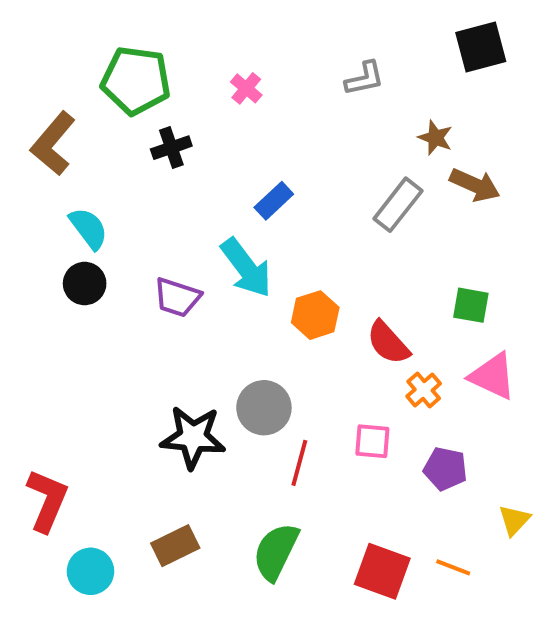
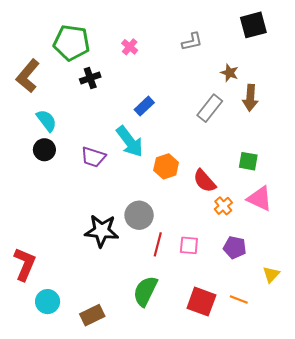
brown arrow: (475, 185) -> (250, 98), turned 70
pink square: (372, 441) -> (189, 245), moved
brown rectangle: (175, 546) -> (92, 315), moved

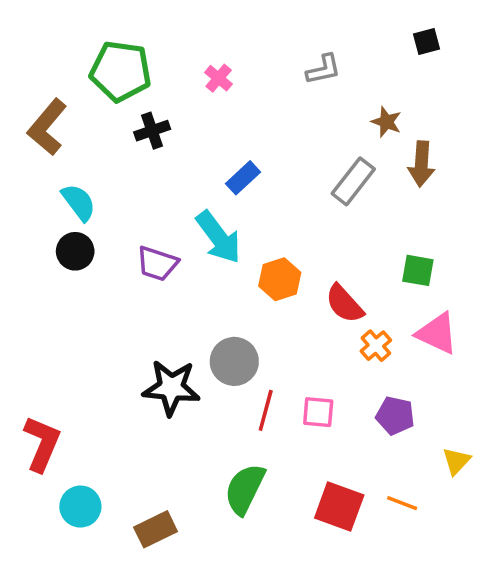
black square: (253, 25) -> (427, 41), size x0.6

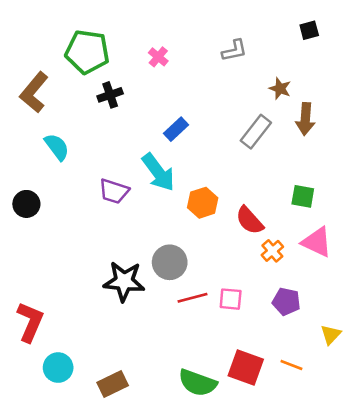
black circle: (75, 251) -> (26, 204), moved
red line: (266, 410) -> (193, 298), turned 60
green semicircle: (245, 489) -> (198, 383), moved, turned -96

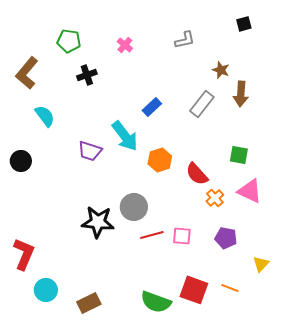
green pentagon: (87, 52) -> (69, 41), size x0.7
blue rectangle: (176, 129) -> (152, 107), moved

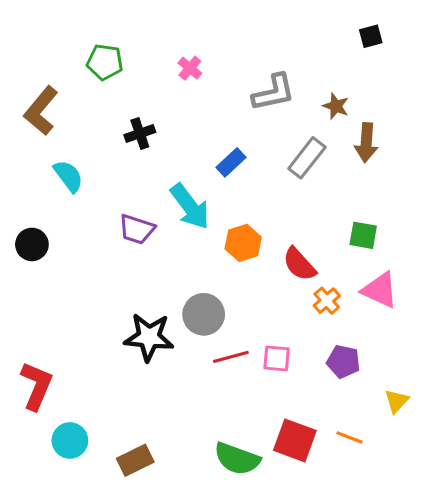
gray L-shape: (185, 40) -> (274, 92), moved, size x1.4
black cross: (87, 75) -> (140, 134), moved

